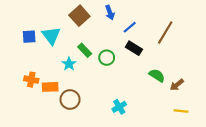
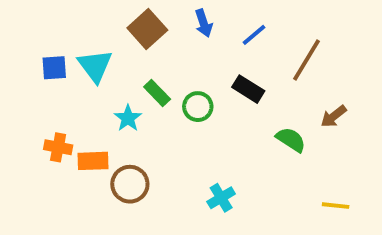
blue line: (130, 27) -> (254, 35), moved
brown arrow: (177, 85) -> (334, 116), moved

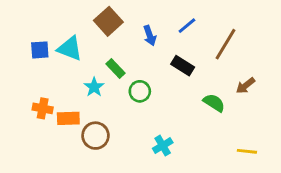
blue arrow: (204, 23) -> (150, 36), moved
cyan triangle: (95, 66) -> (70, 48), turned -32
green circle: (198, 107) -> (140, 91), moved

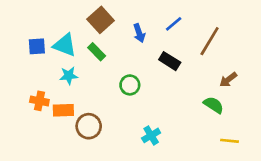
green rectangle: (116, 68) -> (97, 52), moved
cyan star: (94, 87) -> (69, 76), moved, turned 30
green semicircle: (214, 103) -> (214, 105), moved

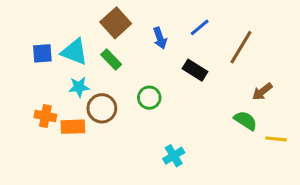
brown circle: (89, 126) -> (102, 108), moved
yellow line: (230, 141) -> (276, 139), moved

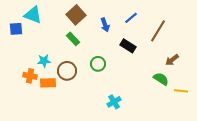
cyan triangle: (74, 52) -> (33, 15), moved
blue square: (42, 53) -> (16, 29), moved
cyan star: (79, 87) -> (44, 61), moved

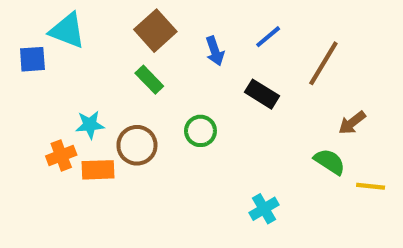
orange cross: (30, 76) -> (61, 155), turned -32
cyan cross: (114, 102) -> (264, 209), moved

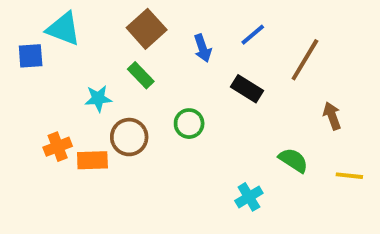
brown arrow: (352, 123) -> (332, 116), turned 108
cyan star: (90, 125) -> (98, 98), moved
green semicircle: (330, 162) -> (293, 160), moved

